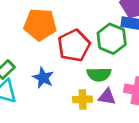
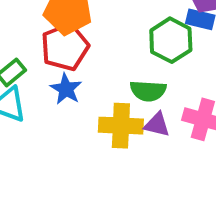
red pentagon: (74, 46) -> (65, 47), moved
yellow cross: (83, 99) -> (121, 126), size x1.5

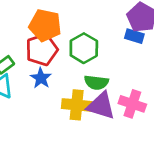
green hexagon: (171, 40) -> (84, 48), moved
purple triangle: (157, 125) -> (101, 106), size x1.6

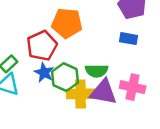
orange pentagon: (45, 25) -> (67, 23), moved
blue rectangle: (134, 36) -> (129, 39), moved
green hexagon: (84, 48) -> (65, 77), moved

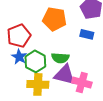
orange pentagon: (67, 23) -> (54, 19), moved
pink cross: (133, 87) -> (82, 83), moved
yellow cross: (80, 94) -> (38, 84), moved

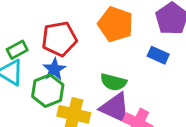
green hexagon: (35, 61) -> (48, 91), moved

